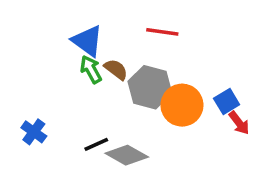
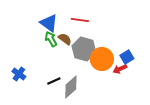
red line: (162, 32) -> (80, 20), moved
red arrow: (239, 123) -> (120, 69), moved, turned 104
gray diamond: (127, 155) -> (71, 87), turned -70

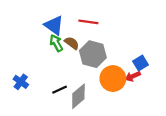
orange circle: (102, 59) -> (113, 79), moved

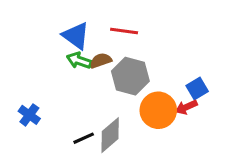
green arrow: (56, 43) -> (79, 61), turned -42
brown semicircle: (72, 43) -> (101, 61), turned -56
black line: (60, 90) -> (84, 138), moved

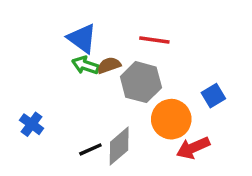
red line: (124, 31) -> (154, 40), moved
red arrow: (186, 107) -> (193, 148), moved, size x1.4

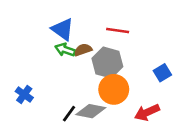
orange circle: (171, 119) -> (114, 89), moved
gray diamond: (119, 146) -> (91, 111), turned 52
black line: (90, 149) -> (69, 114), turned -30

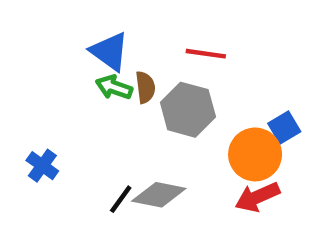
brown semicircle: (83, 50) -> (145, 87), turned 102
orange circle: (114, 89) -> (255, 154), moved

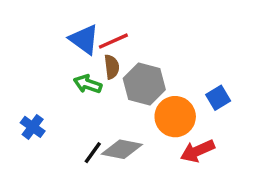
red line: (206, 54) -> (113, 41), moved, turned -32
green arrow: (114, 87) -> (88, 84), moved
orange circle: (255, 154) -> (175, 117), moved

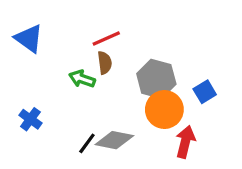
blue triangle: (84, 39) -> (29, 39), moved
gray hexagon: (144, 84) -> (156, 79), moved
red arrow: (197, 151) -> (185, 142), turned 128

